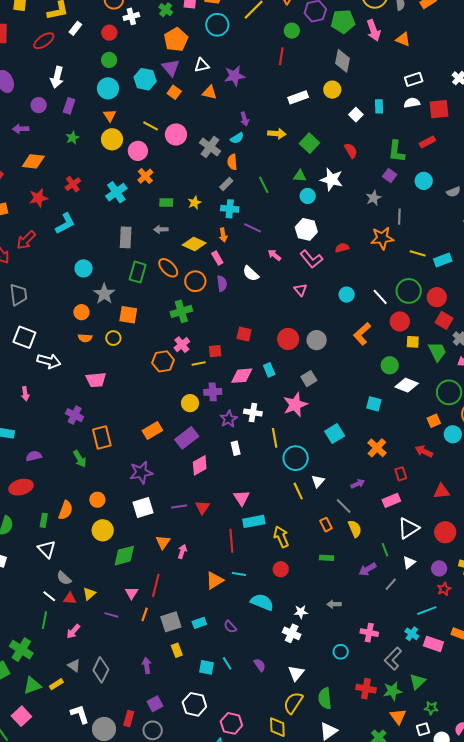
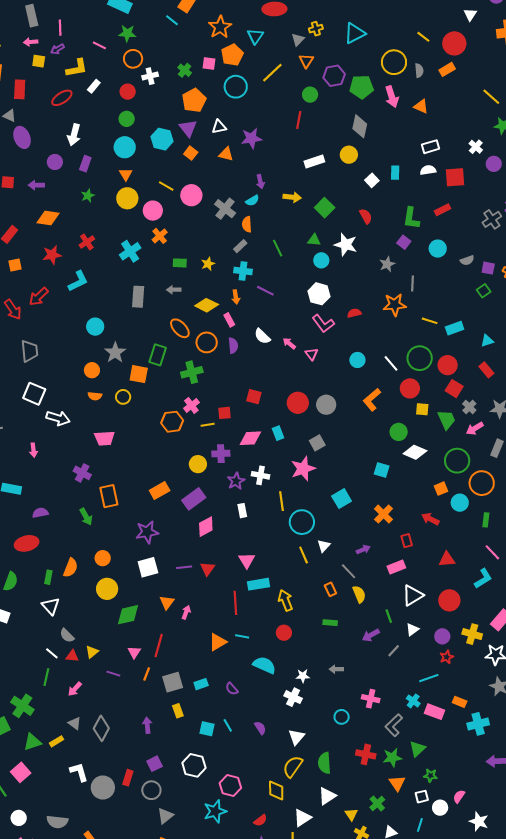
pink arrow: (274, 255) -> (289, 343), moved
green rectangle: (138, 272) -> (158, 355), moved

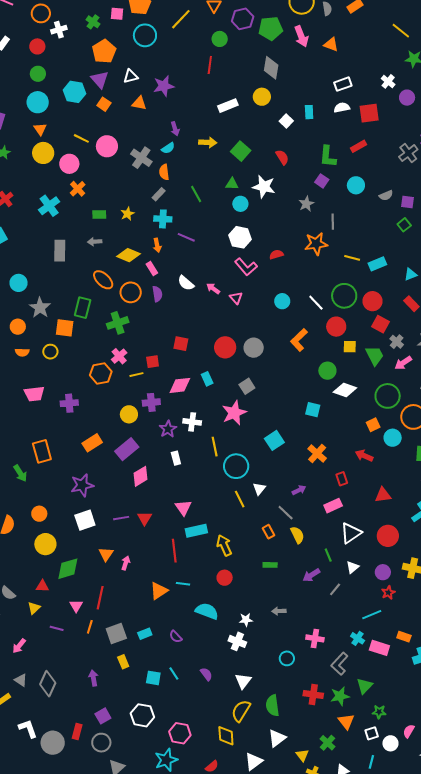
purple cross: (82, 473) -> (69, 403), moved, turned -30
red triangle: (72, 656) -> (42, 586), moved

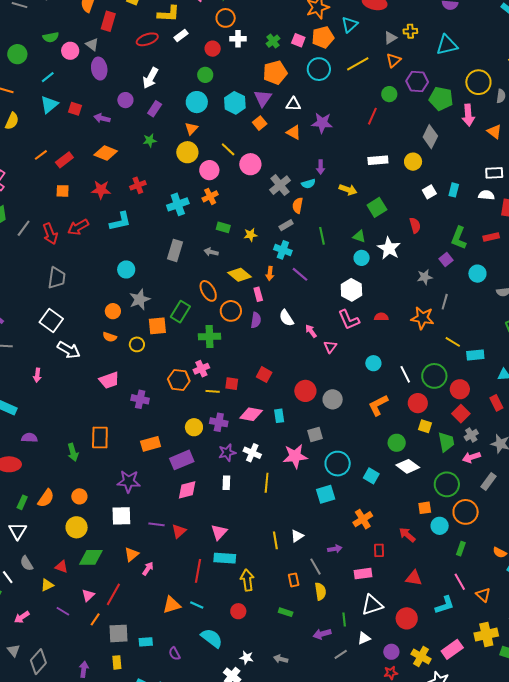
orange square: (65, 328) -> (157, 326), turned -30
pink trapezoid: (34, 394) -> (109, 380), turned -30
cyan circle: (236, 466) -> (338, 464), moved

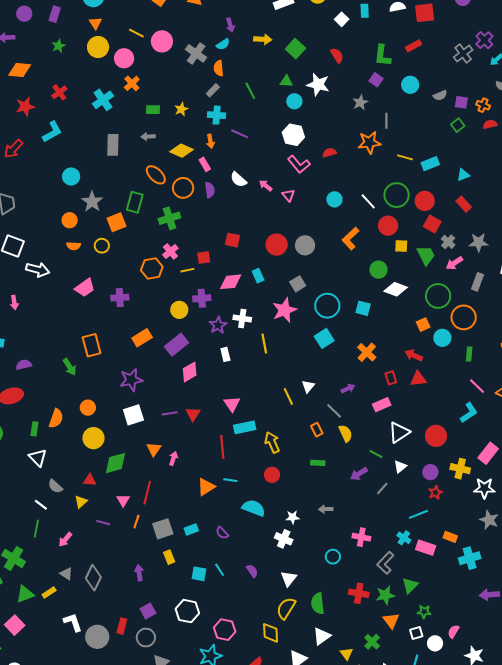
red triangle: (414, 578) -> (418, 379), moved
green line: (344, 620) -> (376, 454), turned -40

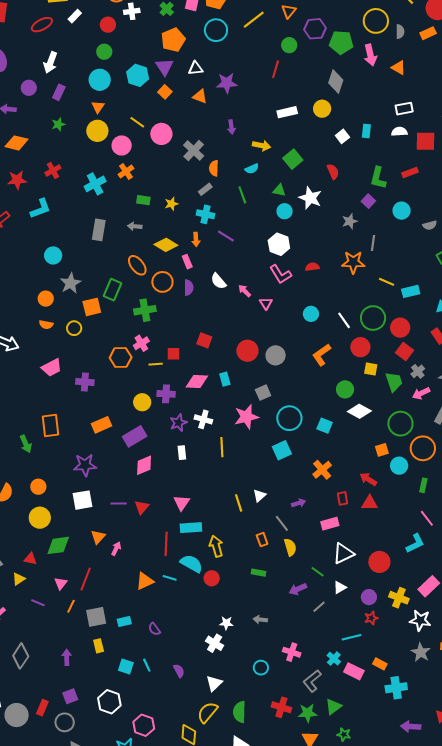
cyan semicircle: (223, 44) -> (252, 169), moved
cyan semicircle: (254, 508) -> (191, 564), moved

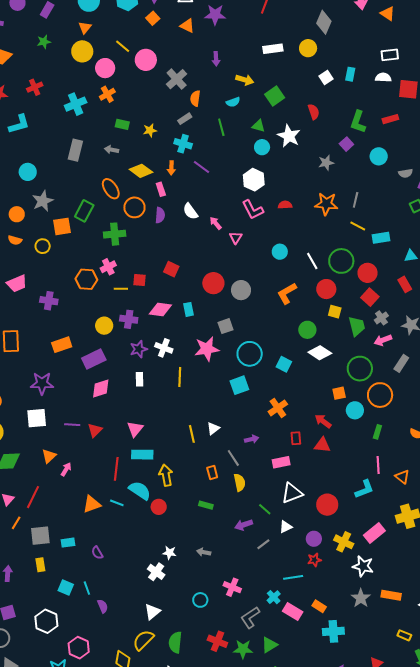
gray line: (373, 243) -> (356, 200), moved
pink line: (427, 518) -> (378, 465), turned 30
purple semicircle: (179, 671) -> (103, 606), moved

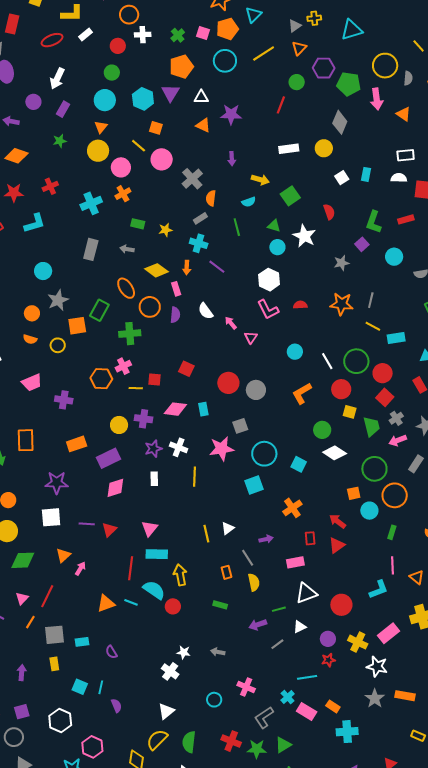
orange square: (153, 18) -> (156, 128), moved, turned -32
red triangle: (322, 445) -> (337, 545), turned -42
green line: (265, 509) -> (279, 609), turned -56
cyan line: (87, 588) -> (101, 687), turned 32

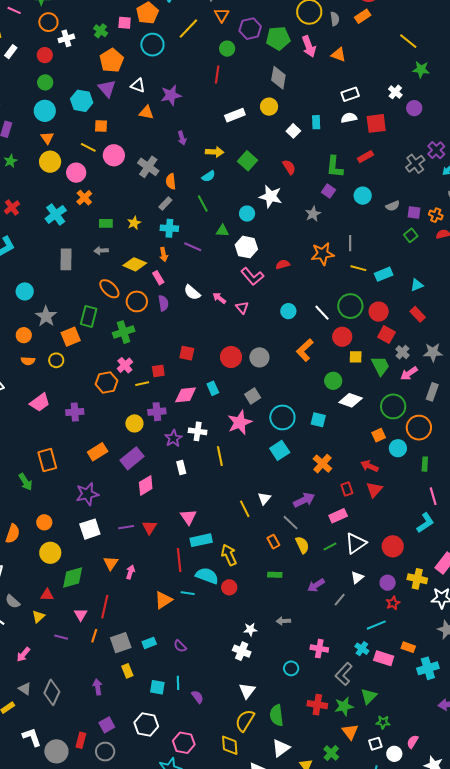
white triangle: (201, 97) -> (138, 85), turned 35
green triangle: (274, 226) -> (222, 231), moved
purple arrow: (266, 539) -> (304, 500), size x1.5
green line: (279, 609) -> (330, 546), moved

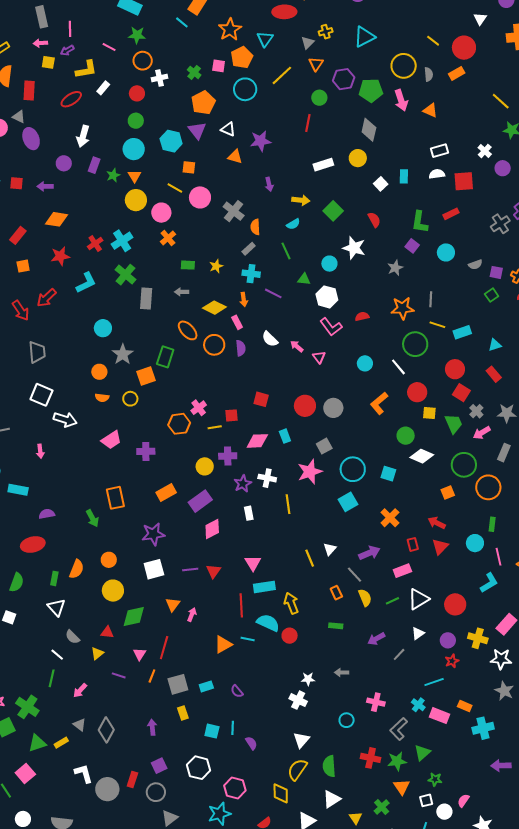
green star: (10, 161) -> (113, 175), moved
cyan cross: (56, 214) -> (122, 241), moved
green circle: (350, 306) -> (415, 344), moved
green cross: (124, 332) -> (126, 275), moved, turned -35
cyan circle: (398, 448) -> (475, 543), moved

